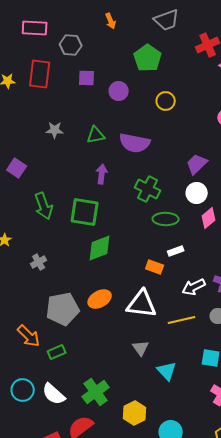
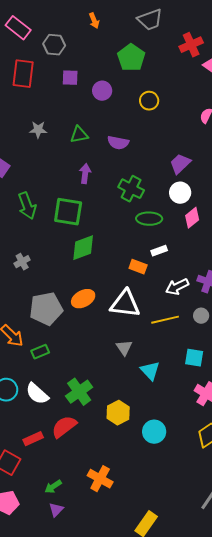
pink rectangle: (35, 28) -> (18, 28), turned 35
purple semicircle: (135, 143) -> (118, 143), size x0.7

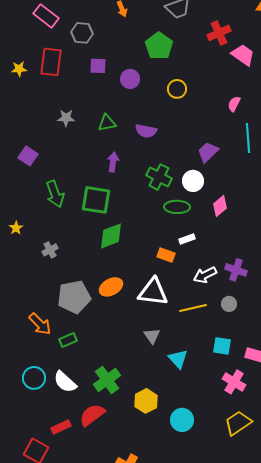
white circle: (180, 193) -> (193, 181), moved

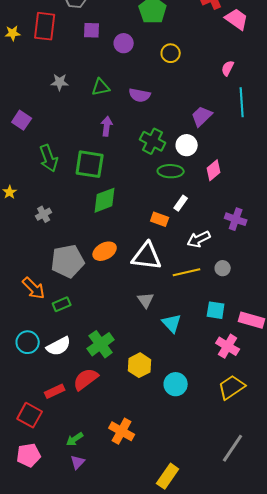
white rectangle: (187, 239) -> (181, 203), turned -35
purple cross: (236, 270) -> (236, 219), moved
white semicircle: (65, 382) -> (59, 346), turned -70

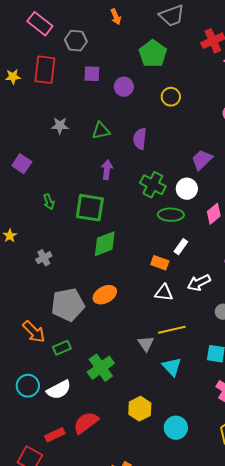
purple semicircle: (140, 95) -> (140, 139), turned 85
green arrow: (49, 158) -> (49, 202), size x0.6
white triangle: (147, 256) -> (164, 293), moved, size x0.6
yellow line: (187, 272) -> (172, 330), moved
green cross: (101, 344) -> (101, 368), moved

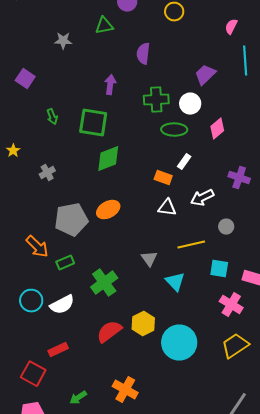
green triangle: (101, 131) -> (104, 26), moved
green cross: (153, 185) -> (156, 100), turned -30
yellow line: (172, 330) -> (191, 245), moved
red semicircle: (86, 423) -> (109, 332), moved
cyan circle: (176, 428) -> (179, 343), size x1.5

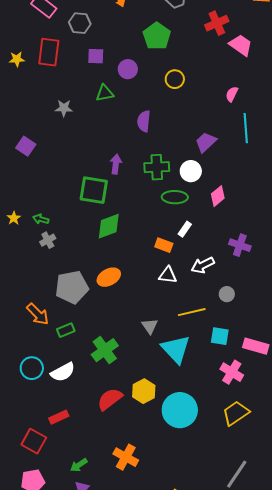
purple arrow: (110, 85) -> (116, 164), moved
green arrow: (52, 117) -> (41, 219), moved, turned 126
cyan triangle: (175, 282) -> (176, 349), size x1.5

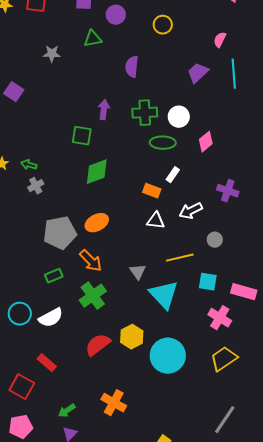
purple trapezoid: (206, 142) -> (198, 73), moved
green square: (94, 190) -> (82, 136), size x0.7
orange arrow: (38, 314) -> (91, 261), moved
red rectangle: (59, 417) -> (47, 363), turned 66

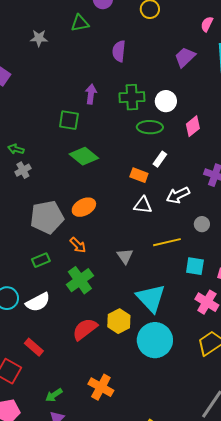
green diamond: (97, 172) -> (84, 156), turned 60
orange arrow: (91, 261) -> (78, 245), size x0.7
cyan triangle: (164, 295) -> (151, 298), moved

